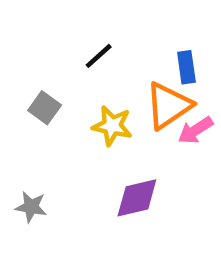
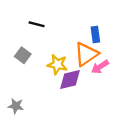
black line: (99, 56) -> (37, 24), moved, turned 56
purple diamond: (137, 198) -> (70, 79), moved

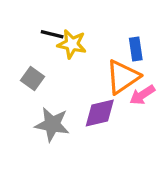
yellow star: (57, 65) -> (72, 44), moved
gray star: (16, 106) -> (52, 124), moved, size x1.5

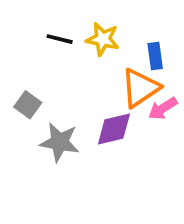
yellow star: (72, 44) -> (103, 39), moved
gray square: (33, 79) -> (28, 105), moved

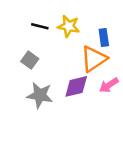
gray square: (28, 105) -> (30, 60), moved
pink arrow: (163, 108) -> (109, 85), moved

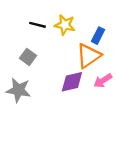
blue rectangle: (104, 38) -> (98, 36), turned 35
gray star: (40, 95) -> (19, 90), moved

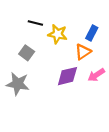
yellow star: (65, 25) -> (58, 34), moved
orange triangle: (89, 56) -> (83, 52), size x0.7

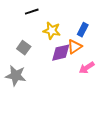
black line: (35, 23) -> (32, 12), moved, turned -32
purple diamond: (67, 76) -> (61, 53), moved

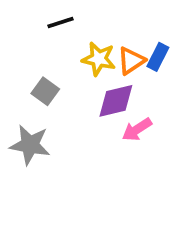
orange triangle: (75, 47) -> (131, 61), moved
pink arrow: (87, 68) -> (137, 129), moved

